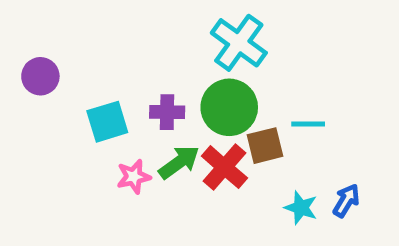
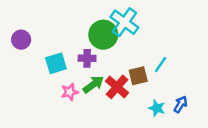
green circle: (229, 107) -> (103, 35), moved
cyan line: (308, 124) -> (161, 65), turned -56

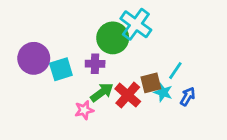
purple circle: (21, 40) -> (34, 58), moved, size x1.5
pink star: (70, 92) -> (84, 110), moved
blue arrow: (180, 104) -> (188, 96), moved
cyan star: (157, 108) -> (163, 92), moved

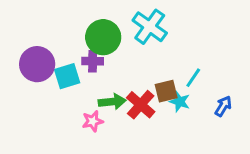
green circle: (113, 38) -> (103, 37), moved
purple cross: (95, 64) -> (93, 61), moved
green arrow: (102, 92) -> (112, 102), turned 30
blue arrow: (188, 96) -> (223, 106), moved

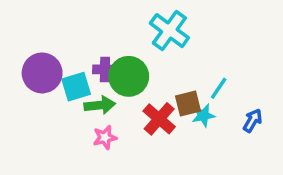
green circle: (103, 37) -> (129, 76), moved
green arrow: (112, 102) -> (100, 105), moved
cyan star: (180, 102) -> (203, 115), turned -30

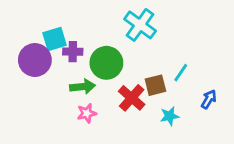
purple cross: (105, 70) -> (73, 52), moved
cyan square: (76, 87) -> (54, 39), moved
cyan star: (203, 115) -> (169, 116), moved

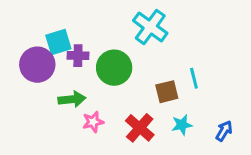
cyan line: (181, 73) -> (194, 78), turned -48
green arrow: (83, 87) -> (72, 99), moved
red cross: (132, 98) -> (140, 128), moved
blue arrow: (209, 99) -> (224, 131), moved

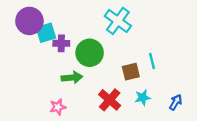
purple circle: (37, 65) -> (29, 21), moved
green arrow: (72, 99) -> (72, 78), moved
pink star: (93, 122) -> (58, 107), moved

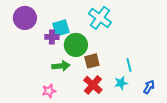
cyan square: (46, 33) -> (61, 28), moved
cyan line: (152, 61) -> (129, 65), moved
brown square: (131, 72) -> (92, 61), moved

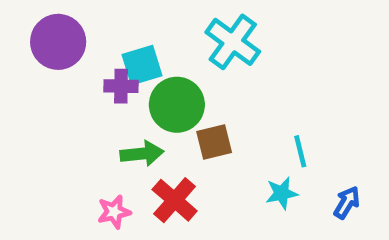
red cross: (93, 85) -> (175, 200), moved

